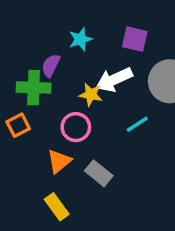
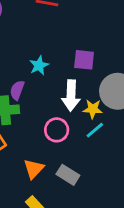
white arrow: (114, 80) -> (71, 96), turned -56
yellow star: (91, 94) -> (93, 109), moved
pink circle: (76, 127) -> (57, 130), moved

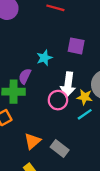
purple square: (84, 60) -> (76, 46), moved
pink circle: (57, 130) -> (58, 100), moved

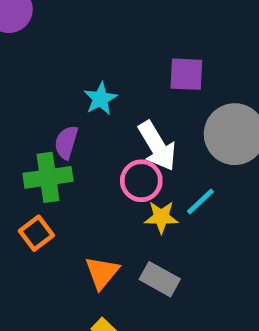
purple square: (76, 46) -> (186, 74), moved
white arrow: (68, 85) -> (157, 146), turned -30
yellow star: (85, 97) -> (161, 217), moved

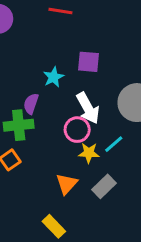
purple square: (186, 74) -> (89, 62), moved
orange triangle: (102, 273) -> (67, 184), moved
gray rectangle: (160, 279) -> (104, 186), moved, turned -75

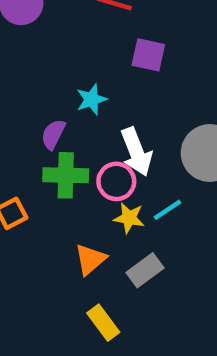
purple square: (89, 62) -> (148, 55), moved
green cross: (19, 125) -> (66, 175), moved
yellow rectangle: (54, 226) -> (103, 323), moved

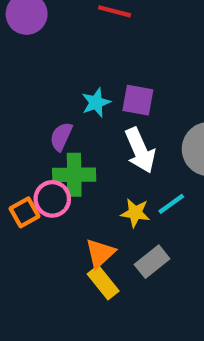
purple square: (148, 55) -> (138, 100), moved
pink circle: (116, 181) -> (52, 199), moved
yellow rectangle: (103, 323) -> (103, 283), moved

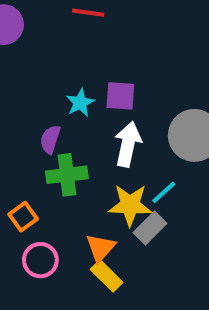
white arrow: (140, 150) -> (128, 144), turned -138
pink circle: (52, 199) -> (40, 260), moved
yellow star: (135, 213) -> (130, 205), size x1.5
gray rectangle: (152, 262) -> (150, 228), moved

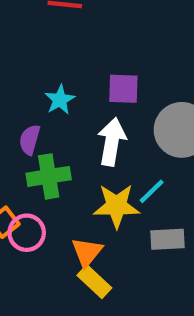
purple square: (120, 96) -> (123, 89), moved
gray rectangle: (150, 228) -> (167, 239), moved, turned 44
pink circle: (40, 260) -> (27, 233), moved

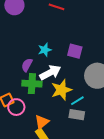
white arrow: (112, 142) -> (50, 73), moved, turned 40
yellow star: (116, 206) -> (61, 90), moved, turned -30
gray rectangle: (167, 239) -> (77, 115), moved

